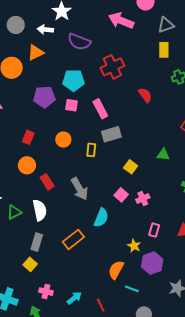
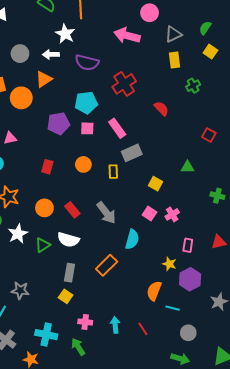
orange circle: (27, 165) -> (44, 208), moved
white semicircle: (40, 210) -> (68, 240), turned 125
cyan arrow: (74, 298) -> (115, 325), turned -49

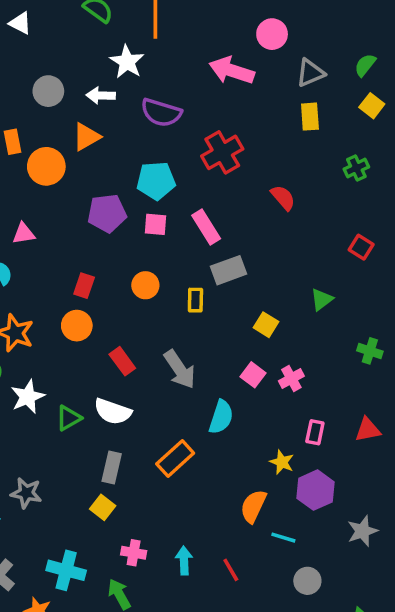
green cross: (193, 86) -> (356, 168), moved
green triangle: (187, 167) -> (322, 299), turned -40
orange circle: (44, 208) -> (77, 326), moved

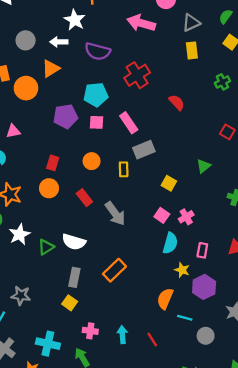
red rectangle: (122, 361) -> (84, 198), moved
cyan semicircle: (221, 417) -> (170, 243), moved
gray circle: (307, 581) -> (206, 336), moved

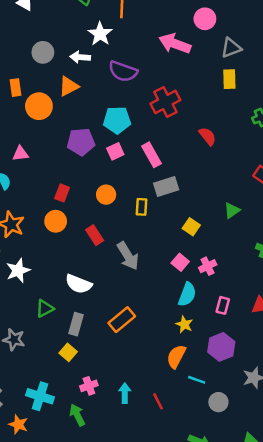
pink square: (97, 122) -> (115, 151), turned -32
green triangle: (46, 247) -> (45, 308), moved
yellow star: (182, 270) -> (184, 324), moved
pink cross: (90, 331) -> (89, 386), turned -32

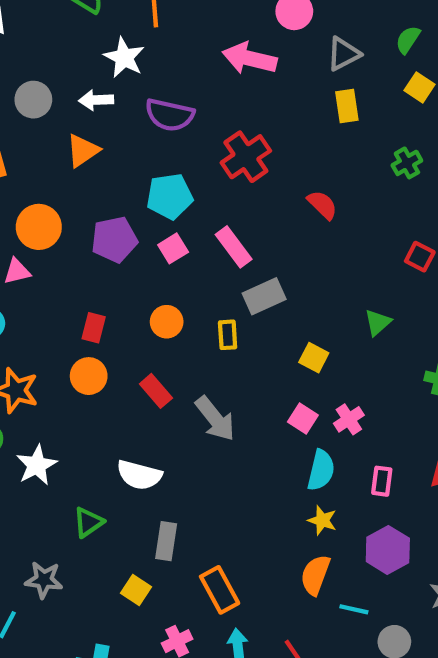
orange circle: (39, 106) -> (39, 227), moved
orange rectangle: (122, 320) -> (220, 590), moved, turned -72
gray rectangle: (76, 324) -> (166, 541), moved

